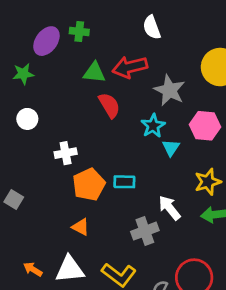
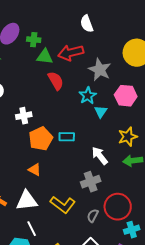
green cross: (79, 31) -> (34, 40), moved
gray cross: (145, 231) -> (91, 182), moved

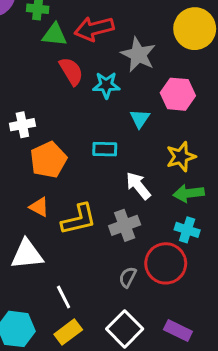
cyan star: (88, 96) -> (106, 85), moved, turned 30
cyan rectangle: (67, 137) -> (105, 149), moved
yellow L-shape: (63, 205) -> (79, 219), moved, turned -50
white line: (32, 229) -> (64, 297), moved
cyan cross: (132, 230) -> (187, 230), moved, turned 35

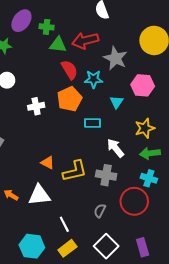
orange pentagon: (48, 160) -> (70, 99), moved
gray cross: (125, 225) -> (106, 175), turned 30
gray semicircle: (128, 277) -> (100, 211), moved
purple rectangle: (178, 331) -> (143, 247), turned 48

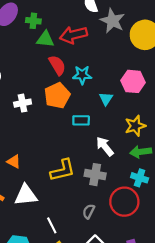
gray star: (115, 58) -> (112, 21), moved
orange triangle: (48, 163) -> (14, 162), moved

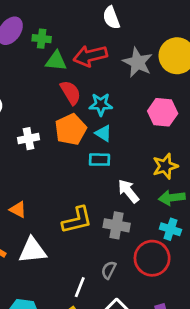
gray star: (112, 21) -> (138, 62), moved
cyan triangle: (106, 99) -> (103, 133), moved, turned -32
white line: (52, 225) -> (80, 287), moved, turned 49

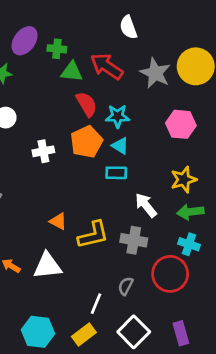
red arrow: (90, 56) -> (107, 66), turned 48
orange triangle: (18, 210) -> (58, 221), moved

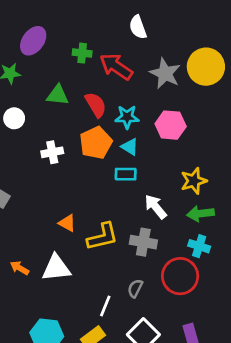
green cross: (57, 49) -> (82, 53), moved
green triangle: (72, 72) -> (58, 95), moved
pink hexagon: (181, 124) -> (171, 125), moved

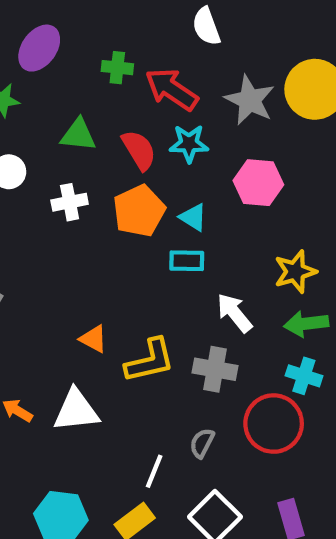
cyan star: (127, 117) -> (189, 144), moved
white cross: (52, 152) -> (70, 202), moved

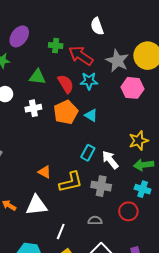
pink hexagon: (258, 183) -> (132, 88), moved
cyan rectangle: (187, 261) -> (88, 153), moved, turned -63
red circle: (274, 424) -> (128, 211), size x0.7
gray semicircle: (202, 443) -> (95, 220), turned 64
white line: (154, 471) -> (61, 232), moved

